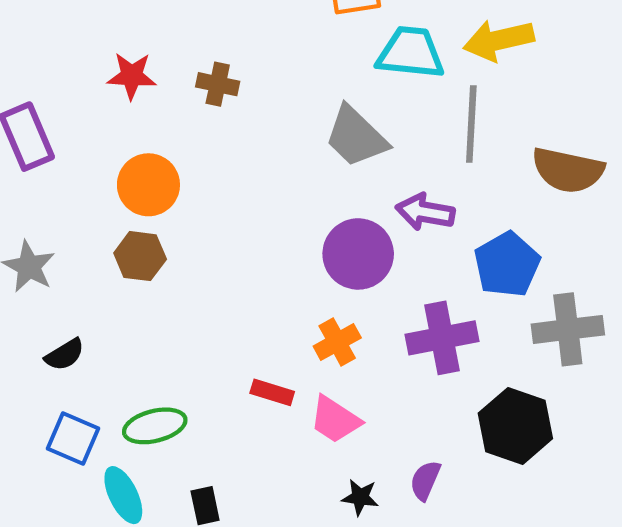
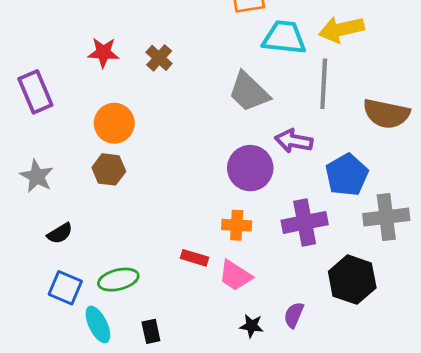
brown cross: (218, 84) -> (159, 58), turned 30
orange cross: (337, 342) -> (237, 225), turned 32

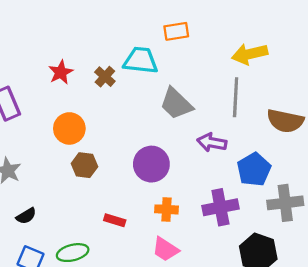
cyan trapezoid: (284, 38) -> (141, 60), moved
red star: (103, 52) -> (61, 72), turned -30
purple circle: (250, 168) -> (151, 164), moved
brown hexagon: (109, 169) -> (84, 165), moved
red rectangle: (194, 258) -> (115, 220), moved

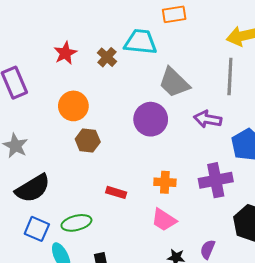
purple circle: (151, 164) -> (151, 119), moved
black semicircle: (26, 216) -> (33, 188), size x1.8

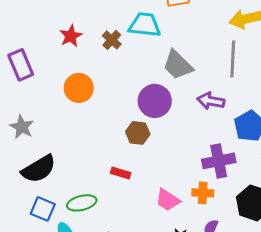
brown hexagon: (88, 141) -> (138, 133), moved
orange cross: (165, 182) -> (203, 193), moved

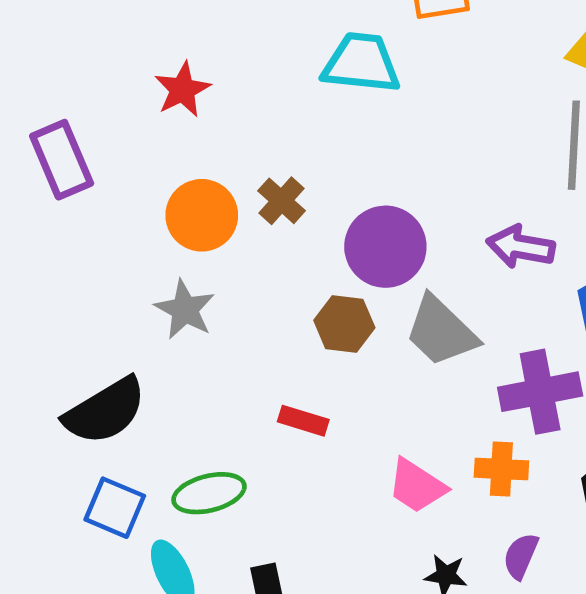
brown cross: (112, 40) -> (281, 201), moved
gray trapezoid: (178, 65) -> (441, 331), moved
gray star: (22, 127) -> (185, 310), moved

